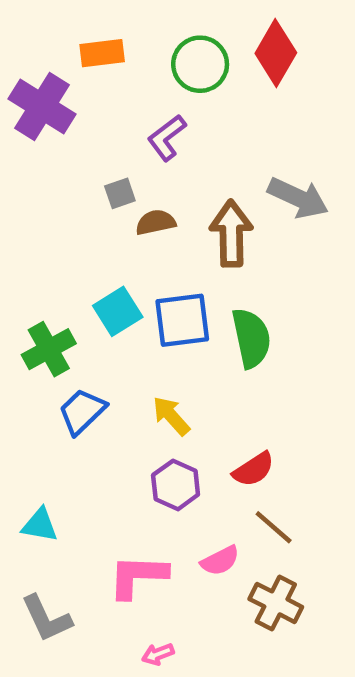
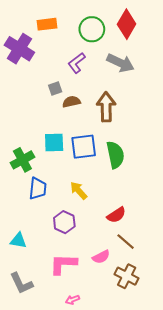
gray arrow: (298, 198) -> (120, 63), moved
cyan square: (118, 311) -> (54, 143), turned 30
blue trapezoid: (82, 411) -> (38, 188), turned 140
purple hexagon: (176, 485) -> (64, 222), moved

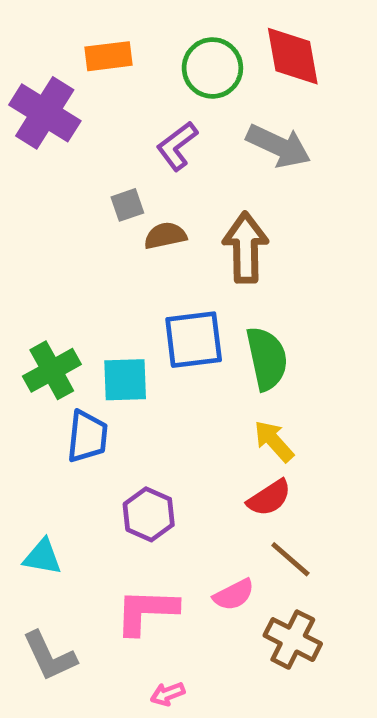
red diamond: (127, 24) -> (293, 56), turned -40
cyan square: (54, 143) -> (125, 380), moved
yellow arrow: (79, 191) -> (274, 441), moved

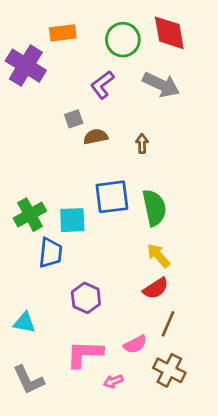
brown arrow: (246, 247) -> (142, 143), size x0.5
brown line: (290, 559) -> (168, 324), turned 72
pink arrow: (168, 694) -> (113, 381), moved

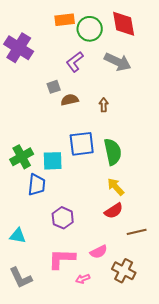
orange rectangle: (63, 33) -> (65, 20), moved
brown line: (168, 324) -> (137, 232), moved, turned 54

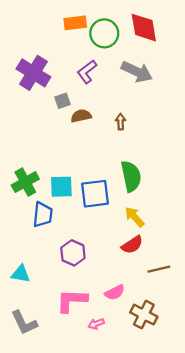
purple cross: (19, 48) -> (33, 73), moved
blue square: (82, 144) -> (95, 194), moved

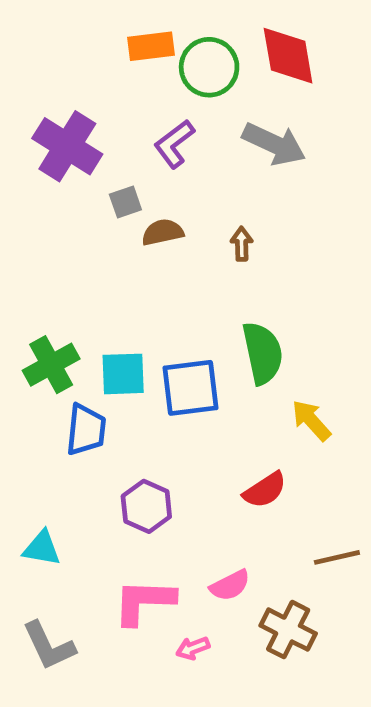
yellow arrow: (134, 217) -> (311, 420), moved
brown line: (159, 269) -> (337, 557), moved

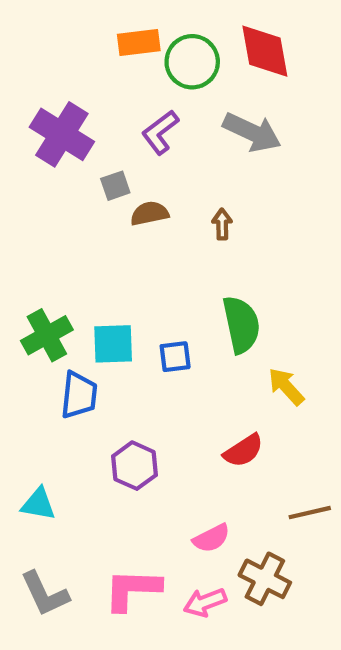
blue square: (190, 388) -> (175, 357), size x0.6
pink L-shape: (144, 602) -> (132, 590), moved
pink arrow: (193, 648) -> (205, 602), moved, size x1.4

